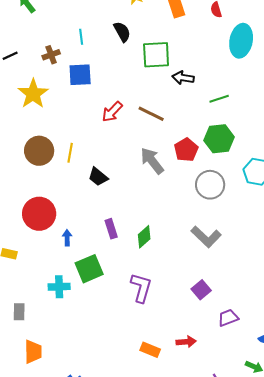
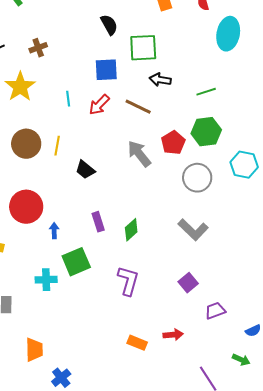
cyan line: (81, 37) -> (68, 99), moved
blue square: (80, 75) -> (106, 70), moved
black arrow: (183, 78) -> (160, 80), moved
orange trapezoid: (33, 352) -> (34, 350), moved

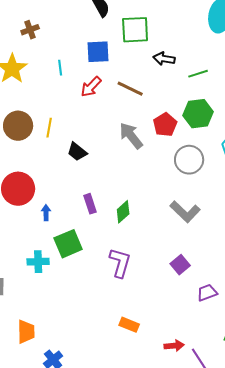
black arrow: (160, 80) -> (164, 59), moved
cyan line: (68, 99) -> (60, 68), moved
red arrow: (173, 335) -> (174, 346), moved

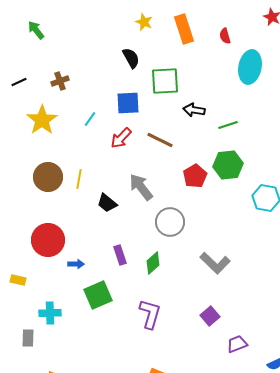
cyan line: (60, 68) -> (90, 119), turned 42
gray arrow: (131, 136) -> (141, 187), moved
gray circle: (189, 160) -> (170, 222), moved
blue arrow: (46, 213) -> (76, 264), turned 91
cyan cross: (38, 262) -> (50, 313), moved

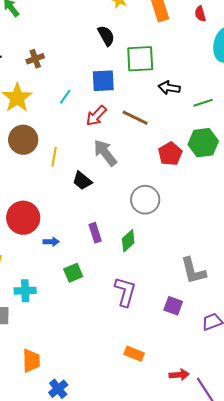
brown circle: (48, 177) -> (23, 140), moved
gray arrow: (141, 187) -> (105, 153), moved
gray L-shape: (215, 263) -> (193, 271), moved, turned 32
green square: (98, 295) -> (73, 273), size x0.7
purple square: (210, 316) -> (173, 306), moved, turned -30

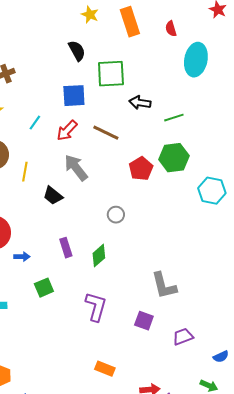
cyan line: (65, 97) -> (35, 123), moved
gray circle: (145, 200) -> (116, 215), size x0.6

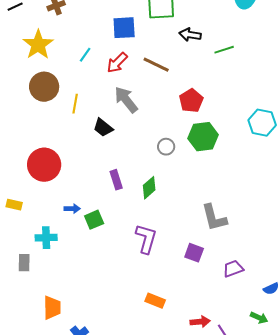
green hexagon: (174, 158) -> (203, 137), moved
blue arrow: (22, 257) -> (72, 209), moved

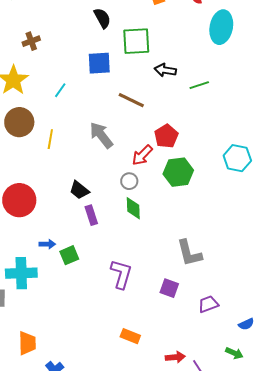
red arrow: (117, 63) -> (142, 155), moved
black trapezoid: (103, 128) -> (79, 190), moved
gray circle: (166, 147) -> (129, 181), moved
green diamond: (149, 188) -> (133, 208), moved, turned -50
cyan cross: (46, 238) -> (21, 273), size x1.4

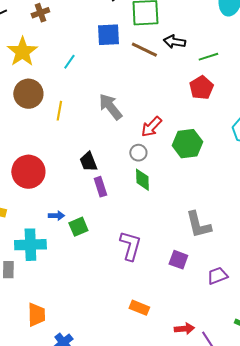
brown line: (131, 100) -> (144, 50), moved
red pentagon: (166, 136) -> (201, 88), moved
black trapezoid: (79, 190) -> (88, 162), turned 30

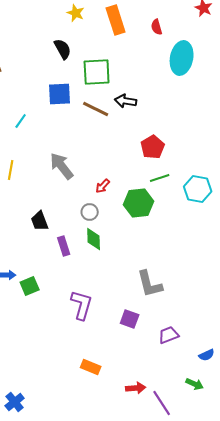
green line: (208, 57) -> (160, 178), moved
red arrow: (151, 127) -> (103, 186), size x0.7
purple rectangle: (100, 187) -> (64, 246), moved

